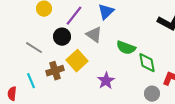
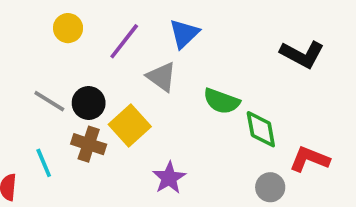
black circle: (62, 37) -> (89, 103), moved
brown cross: (55, 71) -> (89, 144), turned 36
purple star: (106, 81) -> (169, 178), moved

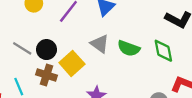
gray triangle: (162, 77) -> (100, 44), moved
green diamond: (261, 129) -> (163, 51), moved

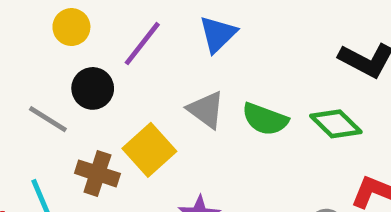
black circle: (47, 50) -> (93, 88), moved
green diamond: (163, 51) -> (336, 124), turned -35

